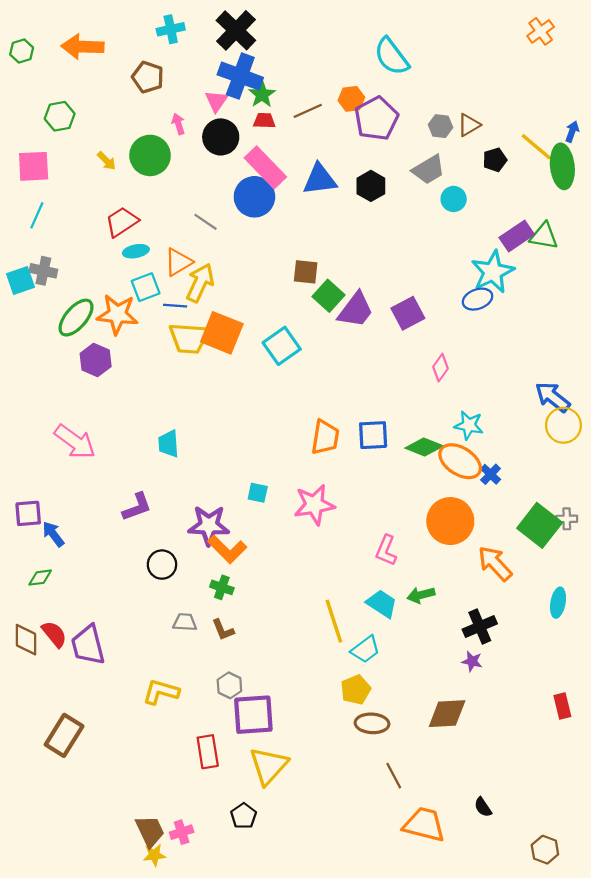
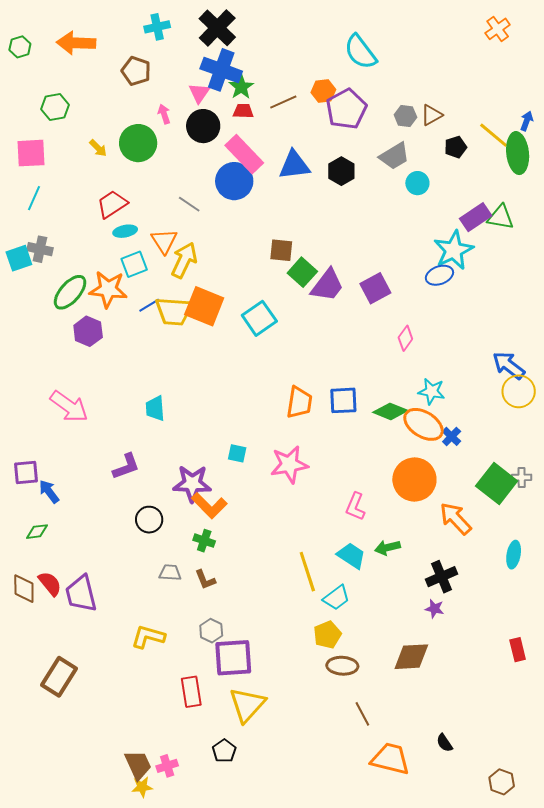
orange triangle: (178, 262) -> (164, 241), turned -32
blue line: (175, 306) -> (149, 305), moved, turned -35

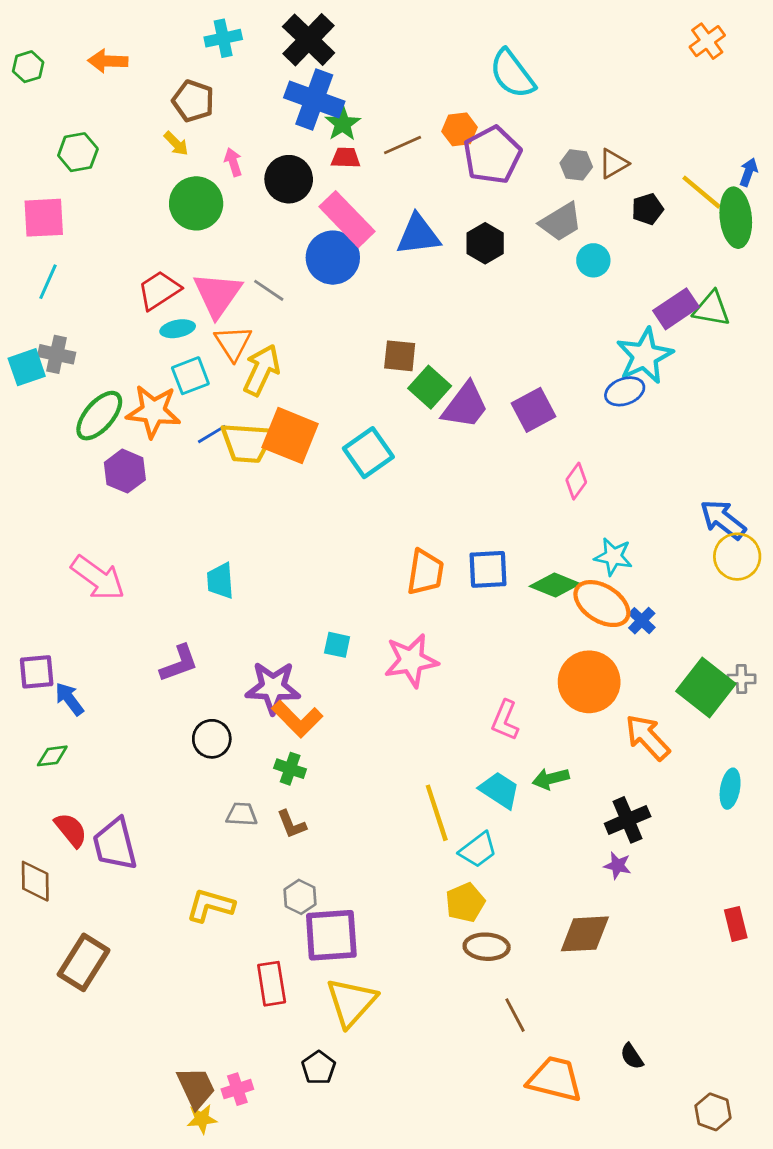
orange arrow: (76, 43) -> (108, 61), size x0.7
pink triangle: (199, 93) -> (217, 295), moved, size x1.6
yellow arrow: (98, 148) -> (176, 144), moved
brown diamond: (24, 589) -> (35, 881), moved

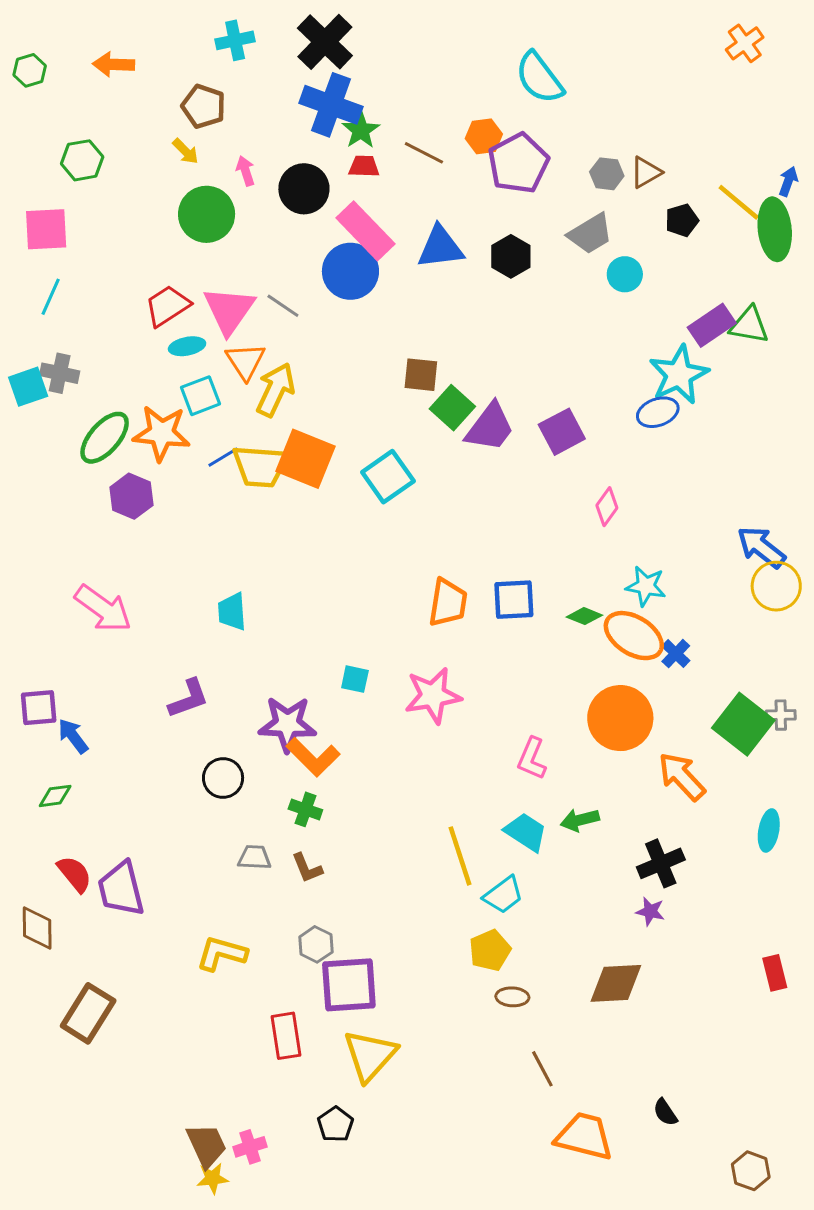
brown line: (403, 145) -> (424, 153), turned 51
green diamond: (555, 585) -> (584, 616), size x0.7
brown ellipse: (487, 947) -> (512, 997), size x0.7

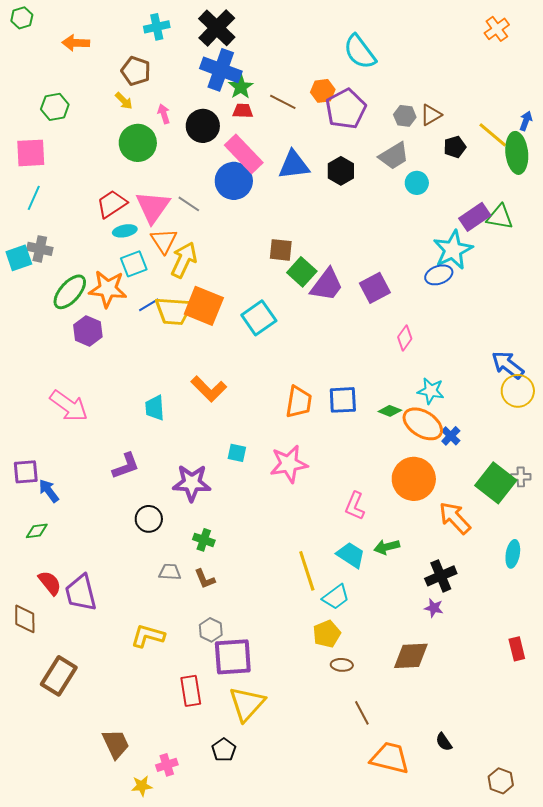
green hexagon: (30, 70) -> (22, 18), moved
orange L-shape: (313, 757) -> (209, 389), moved
brown trapezoid: (207, 1145) -> (116, 744), moved

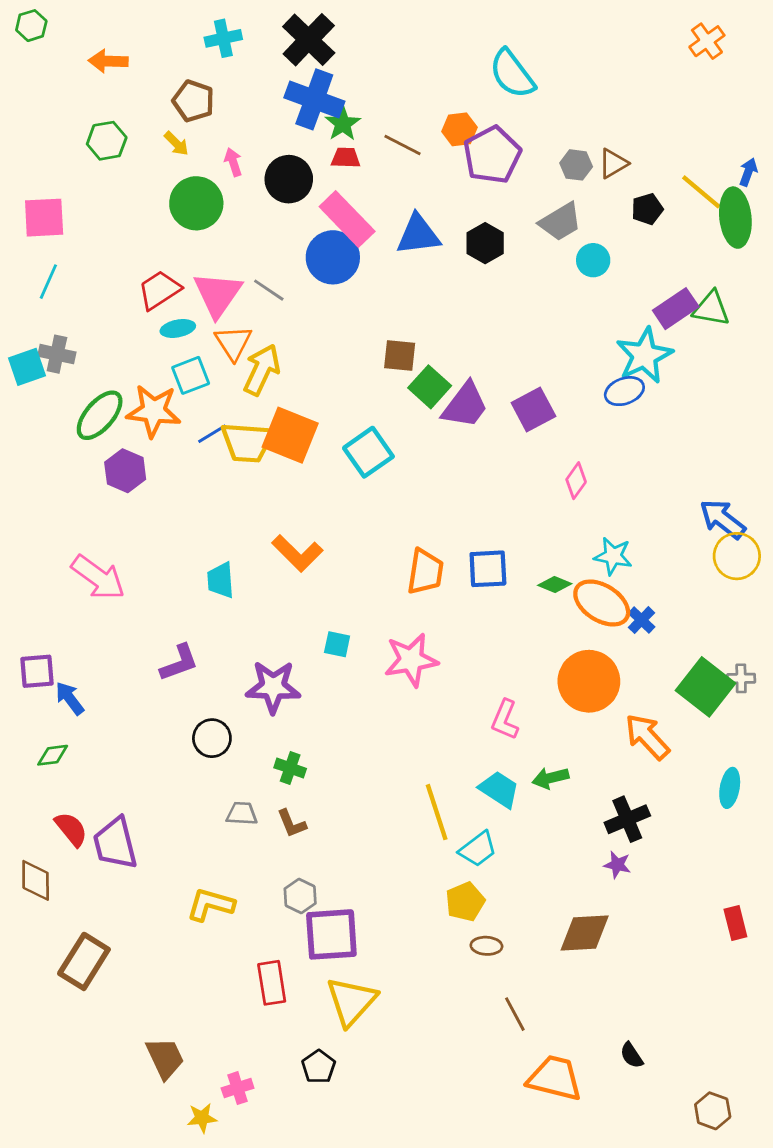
green hexagon: (55, 107) -> (107, 141), moved

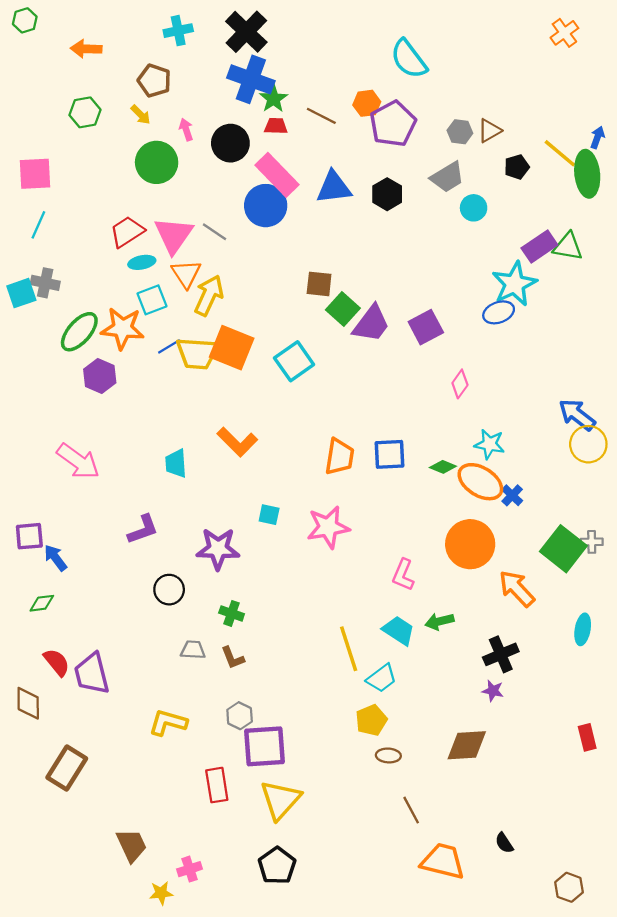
black pentagon: (319, 1067) -> (277, 866), moved, size x1.4

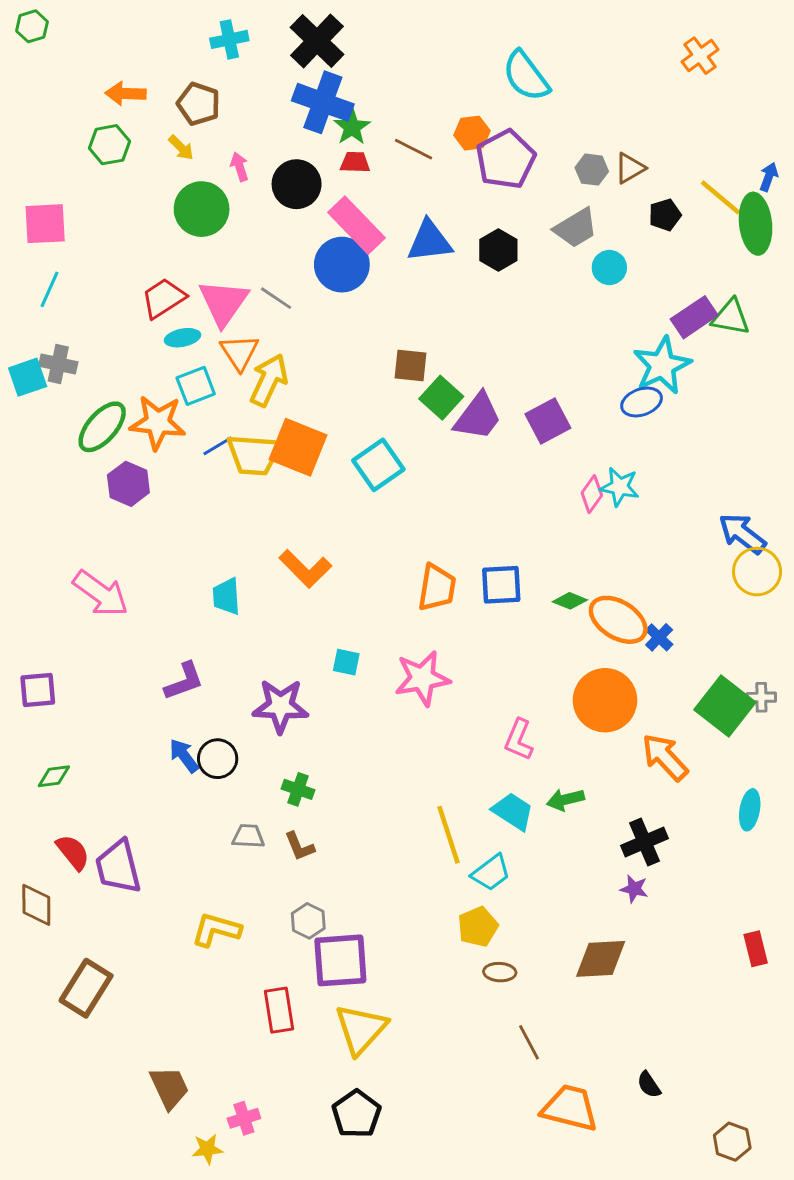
orange cross: (564, 33) -> (700, 56), moved
orange arrow: (86, 49) -> (126, 94), moved
cyan star: (489, 444) -> (620, 487), moved
blue arrow: (55, 558) -> (184, 756), moved

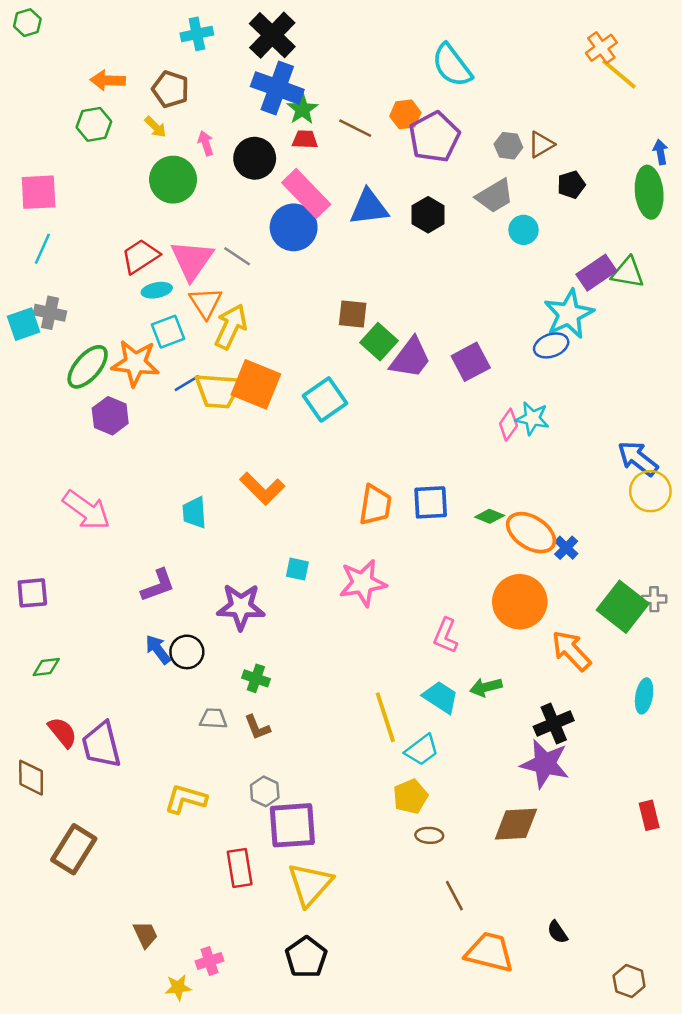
blue arrow: (769, 177) -> (660, 152), turned -30
yellow line: (720, 197) -> (619, 74), moved
purple star: (634, 889) -> (545, 764), size x2.0
brown trapezoid: (169, 1088) -> (145, 935), size x0.7

